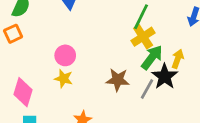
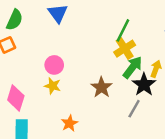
brown star: (118, 80) -> (101, 87), turned 30
gray line: (147, 89) -> (134, 109), moved

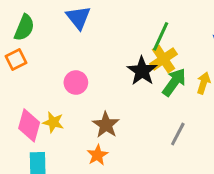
black star: (144, 85) -> (142, 71), moved
yellow star: (53, 86) -> (53, 122), moved
brown star: (101, 87) -> (106, 125), moved

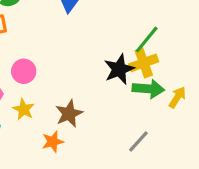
green arrow: (174, 82) -> (148, 89), turned 44
pink circle: (76, 83) -> (24, 71), moved
yellow star: (53, 122) -> (24, 109), moved

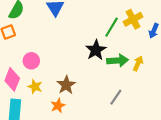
yellow cross: (144, 63) -> (133, 19), moved

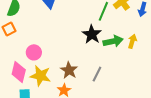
yellow star: (35, 87) -> (40, 76), size x1.5
gray line: (116, 97) -> (97, 74), moved

